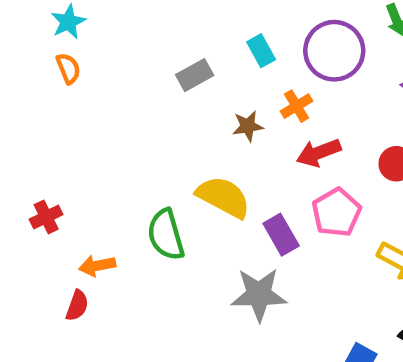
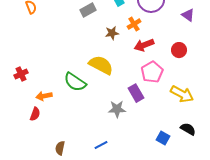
green semicircle: (166, 235) -> (75, 82), turned -40
purple rectangle: (281, 235) -> (136, 93), moved
gray star: (259, 294) -> (117, 109), size x0.7

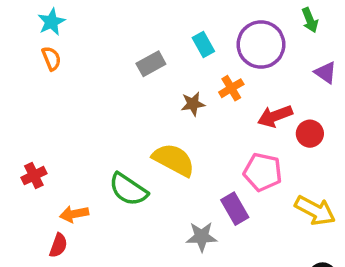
red arrow: (144, 45) -> (275, 116), moved
pink pentagon: (152, 72) -> (263, 172), turned -30

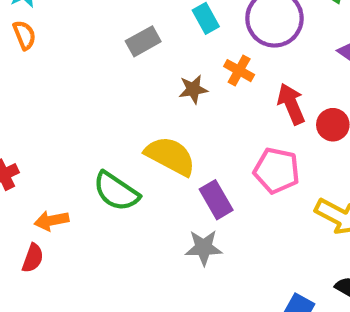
orange cross: (231, 88) -> (239, 71), turned -30
red arrow: (275, 116) -> (291, 104), turned 88
purple rectangle: (235, 209) -> (216, 200), moved

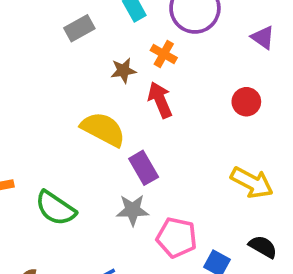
red arrow: (291, 104) -> (160, 100), moved
pink pentagon: (277, 171) -> (177, 238), moved
green semicircle: (116, 191) -> (55, 208), moved

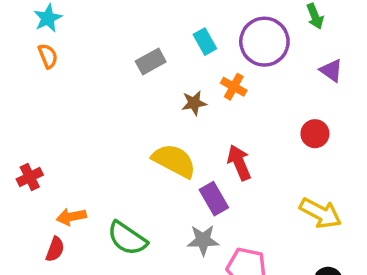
red arrow: (160, 100) -> (239, 163), moved

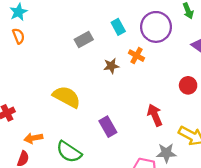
yellow semicircle: (174, 161) -> (67, 97), moved
red arrow: (239, 163) -> (155, 115), moved
purple rectangle: (214, 199) -> (108, 127), moved
gray star: (203, 240) -> (166, 153), moved

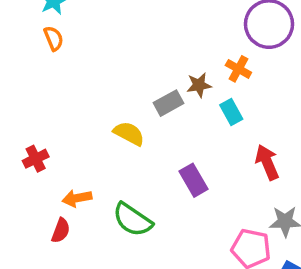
cyan rectangle: (118, 27) -> (231, 112), moved
gray rectangle: (84, 40) -> (168, 103), moved
yellow semicircle: (67, 97) -> (129, 134), size x0.7

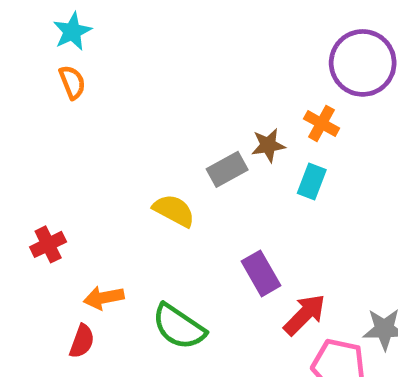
cyan rectangle: (231, 112) -> (312, 182), turned 50
red arrow: (267, 162) -> (305, 315), moved, turned 68

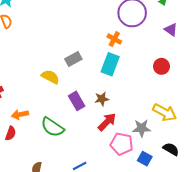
brown star: (268, 145) -> (102, 99), moved
cyan rectangle: (312, 182) -> (110, 64), size x1.5
purple rectangle: (261, 273) -> (77, 101), moved

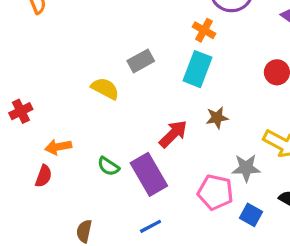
brown star: (102, 99) -> (217, 118), moved
purple rectangle: (77, 101) -> (149, 174), moved, size x1.4
red arrow: (107, 122) -> (173, 134), moved
green semicircle: (52, 127) -> (108, 166), size x0.6

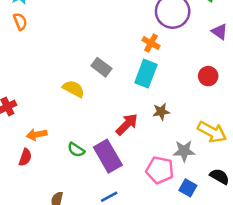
gray rectangle: (141, 61) -> (101, 67), turned 66

